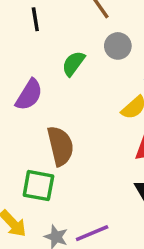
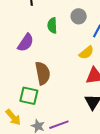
green semicircle: (73, 63) -> (52, 25), turned -42

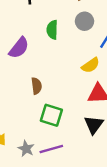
brown semicircle: (43, 73) -> (37, 86), size x0.6
green square: (29, 96) -> (51, 115), moved

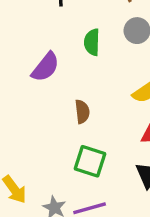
brown semicircle: (37, 86) -> (82, 112), moved

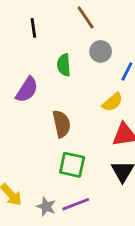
brown semicircle: (82, 112) -> (61, 124), size x1.4

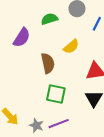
green semicircle: (64, 65) -> (49, 19), turned 77
yellow semicircle: (112, 102) -> (71, 47), moved

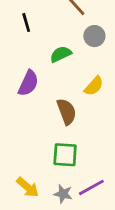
green square: (56, 94) -> (65, 155), moved

